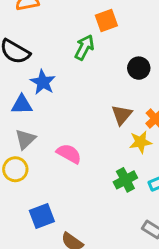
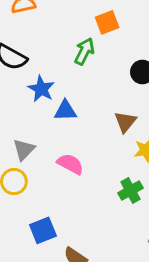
blue triangle: (22, 105) -> (65, 111), moved

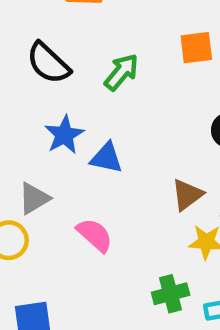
green arrow: (84, 51) -> (121, 72), moved
blue star: (41, 89) -> (64, 135), moved

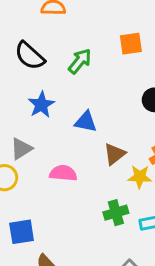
blue triangle: (106, 158) -> (86, 122), moved
brown triangle: (187, 195) -> (114, 154), moved
pink semicircle: (95, 235) -> (63, 173), turned -36

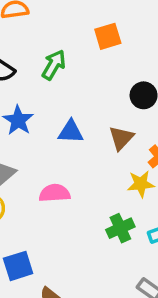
brown triangle: (114, 154) -> (121, 138), moved

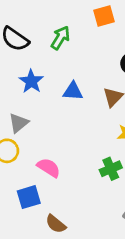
pink semicircle: (55, 193) -> (49, 168), moved, turned 35

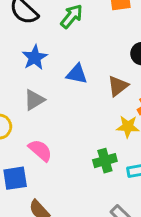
gray triangle: (19, 123) -> (34, 100), moved

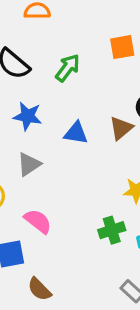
blue star: (35, 57) -> (28, 116), turned -30
brown triangle: (118, 86) -> (121, 128), moved

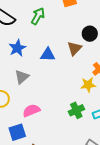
blue star: (28, 116) -> (17, 48), turned -30
pink semicircle: (38, 221) -> (31, 110), turned -54

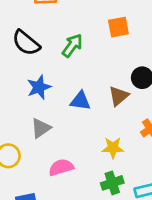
yellow star: (88, 85) -> (113, 148), moved
pink semicircle: (31, 110) -> (61, 167), moved

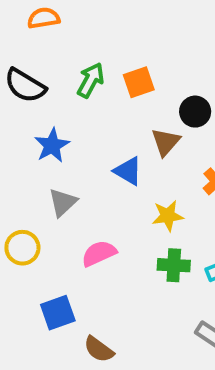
orange square: (118, 27) -> (139, 82), moved
blue triangle: (80, 101) -> (128, 171), moved, turned 30
green cross: (112, 183) -> (174, 265), turned 30

